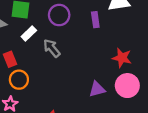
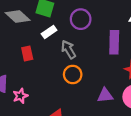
purple rectangle: (95, 20) -> (114, 42), moved, size x1.5
orange circle: (19, 80) -> (73, 74), moved

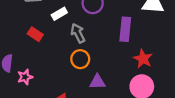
red rectangle: (27, 54) -> (35, 34), turned -48
purple triangle: (105, 95) -> (97, 82), moved

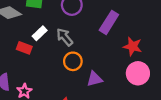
white rectangle: (59, 14) -> (40, 33), moved
purple rectangle: (125, 29) -> (109, 22), turned 40

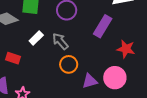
red rectangle: (24, 48) -> (13, 58), moved
pink circle: (138, 73) -> (115, 78), moved

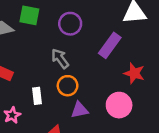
white rectangle: (36, 38) -> (37, 96), moved, turned -56
purple triangle: (90, 81) -> (80, 110), moved

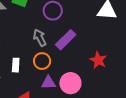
purple rectangle: (110, 45) -> (66, 40), moved
pink circle: (119, 105) -> (70, 83), moved

